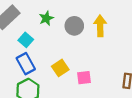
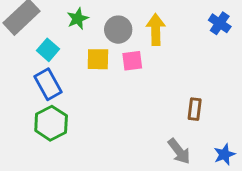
yellow square: (60, 68) -> (98, 59), moved, turned 35
pink square: (84, 78) -> (132, 61), moved

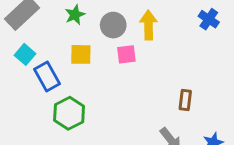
cyan square: (48, 50) -> (25, 54), moved
yellow square: (98, 59) -> (81, 54), moved
green hexagon: (51, 123) -> (69, 113), moved

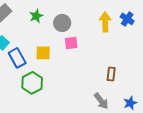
yellow arrow: (148, 25) -> (105, 22), moved
yellow square: (81, 54) -> (43, 53), moved

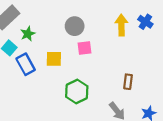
green star: (36, 16) -> (28, 34), moved
green hexagon: (32, 83) -> (77, 91), moved

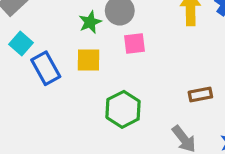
green star: (28, 34) -> (90, 22), moved
brown rectangle: (128, 82) -> (200, 95), turned 72

